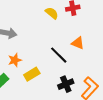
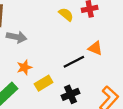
black line: (59, 55) -> (74, 62), turned -72
black cross: (66, 84) -> (71, 94), moved

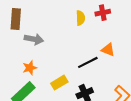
yellow semicircle: (66, 14) -> (80, 18), turned 48
orange star: (24, 67) -> (30, 68), moved

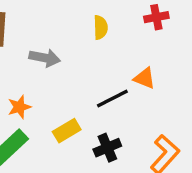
red cross: (103, 13) -> (156, 17), moved
gray arrow: (34, 39) -> (45, 58), moved

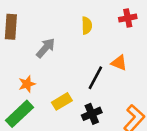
gray arrow: (45, 58) -> (46, 48), turned -60
black line: (112, 98) -> (95, 78), turned -35

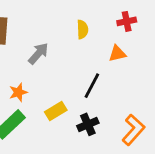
orange triangle: (119, 63) -> (117, 54), moved, turned -35

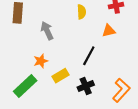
gray arrow: (38, 54) -> (47, 31), turned -66
orange star: (18, 92) -> (41, 61), moved

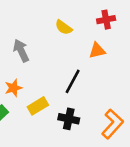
yellow semicircle: (81, 12) -> (64, 27), turned 128
black cross: (86, 86) -> (69, 119), turned 35

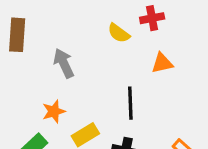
red cross: (106, 20) -> (152, 18), moved
black line: (73, 81) -> (130, 103), turned -30

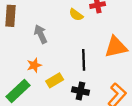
orange triangle: (162, 63) -> (116, 47), moved, size x1.6

